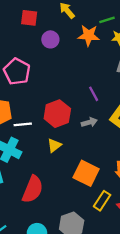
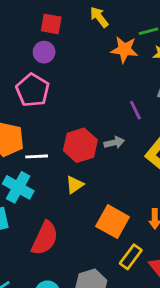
purple circle: (50, 39) -> (44, 52), moved
purple line: (94, 94) -> (135, 110), moved
gray arrow: (89, 122) -> (114, 143), moved

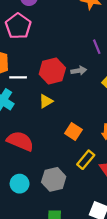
orange square: (113, 222) -> (73, 132), size x0.7
red semicircle: (45, 238) -> (20, 141), turned -96

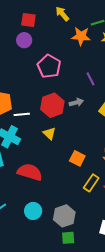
pink pentagon: (18, 26) -> (49, 66), moved
yellow triangle: (46, 101) -> (49, 133), turned -40
gray hexagon: (54, 179) -> (64, 216), moved

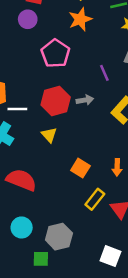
orange star: (81, 36) -> (80, 19), moved, turned -30
green square: (68, 238) -> (41, 259), moved

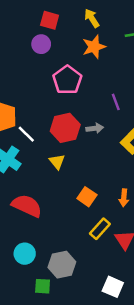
white line: (17, 109) -> (26, 134), turned 42

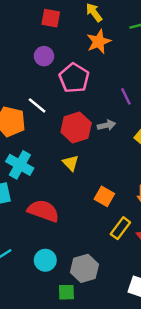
purple circle: (41, 44) -> (44, 56), moved
white line: (26, 134) -> (37, 105), moved

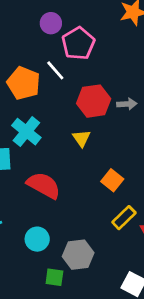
purple circle: (44, 56) -> (51, 23), moved
pink pentagon: (74, 78) -> (78, 43), moved

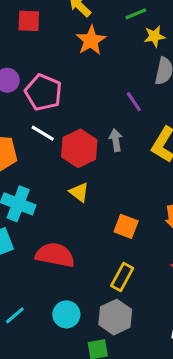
white line: (55, 70) -> (43, 133), moved
gray arrow: (127, 104) -> (116, 140), turned -78
yellow rectangle: (124, 218) -> (122, 277), moved

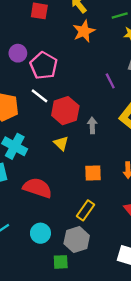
gray arrow: (116, 140) -> (92, 125), moved
orange square: (126, 226) -> (93, 173), turned -30

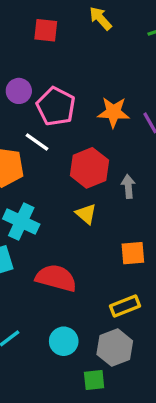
orange star: (84, 31) -> (113, 112), moved, turned 30
white line: (39, 96) -> (37, 142), moved
yellow rectangle: (85, 210) -> (125, 306), turned 36

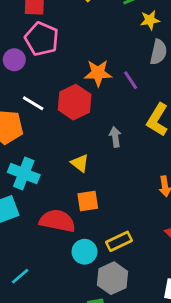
pink pentagon: (56, 106) -> (42, 39), moved
red hexagon: (89, 168) -> (75, 102), moved
orange square: (133, 253) -> (88, 201), moved
cyan circle: (64, 341) -> (84, 252), moved

